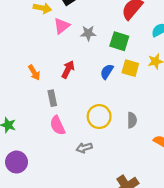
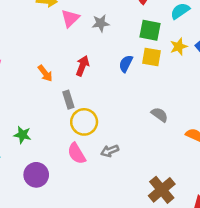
green square: (119, 41) -> (150, 30), moved
yellow circle: (99, 117) -> (84, 122), moved
gray semicircle: (132, 120) -> (160, 115), turned -49
pink semicircle: (58, 125) -> (77, 153), moved

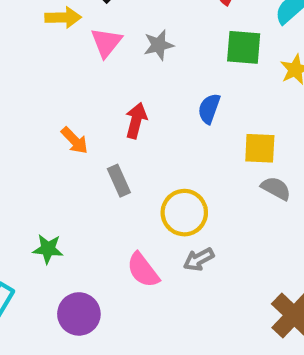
yellow square: (152, 57) -> (260, 148), moved
yellow circle: (84, 122) -> (184, 213), moved

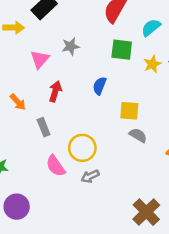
pink triangle: (106, 42) -> (40, 59), moved
pink semicircle: (143, 270) -> (56, 166), moved

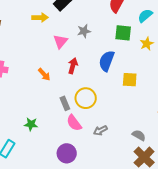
blue semicircle: (100, 86) -> (107, 61), size x1.5
gray rectangle: (44, 127) -> (65, 103), moved
gray semicircle: (138, 135) -> (139, 135), moved
yellow circle: (82, 148) -> (86, 98), moved
purple circle: (17, 207) -> (67, 153), moved

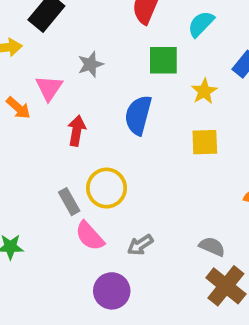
yellow star: (147, 44) -> (204, 91), moved
orange arrow: (44, 74) -> (18, 108), moved
yellow square: (130, 80) -> (205, 142), moved
purple circle: (67, 153) -> (112, 291), moved

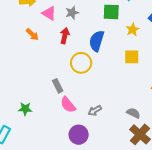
pink triangle: (49, 88) -> (49, 13), moved, turned -35
red arrow: (77, 131) -> (65, 36), moved
yellow circle: (107, 188) -> (81, 63), moved

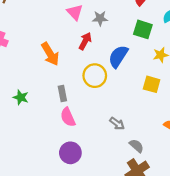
orange arrow: (32, 34) -> (50, 54), moved, size x1.5
green star: (25, 109) -> (21, 97), moved
gray arrow: (95, 111) -> (117, 123), moved, turned -128

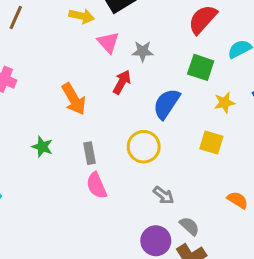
yellow circle: (95, 76) -> (144, 147), moved
green star: (21, 97) -> (42, 147), moved
purple circle: (70, 153) -> (156, 241), moved

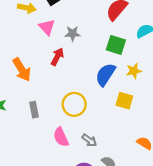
blue semicircle: (166, 104) -> (105, 75), moved
pink semicircle: (97, 185) -> (61, 137), moved

